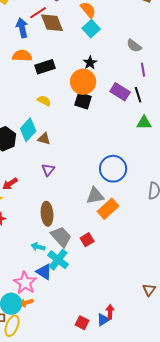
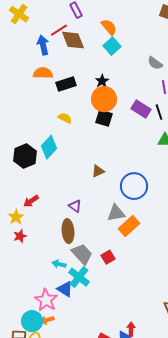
black star: (90, 63) -> (102, 81), moved
brown triangle: (44, 139) -> (98, 171), moved, turned -40
purple triangle: (48, 170) -> (75, 206), moved, turned -32

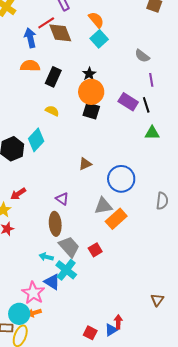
black rectangle: (66, 84) -> (53, 77), turned -48

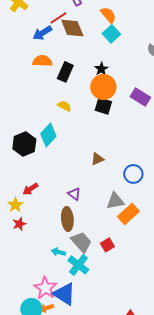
blue arrow: (30, 38) -> (42, 33), turned -108
blue circle: (121, 179) -> (133, 174), size x0.7
blue triangle: (52, 282) -> (64, 294), moved, size x1.4

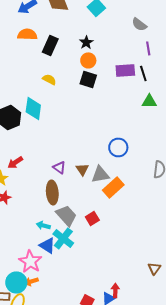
orange circle: (103, 87) -> (88, 60), size x0.6
purple rectangle: (140, 97) -> (125, 70), turned -36
cyan diamond: (48, 135) -> (33, 108), turned -35
brown triangle: (97, 159) -> (82, 169), moved, turned -40
blue triangle: (64, 294) -> (47, 245), moved, size x0.7

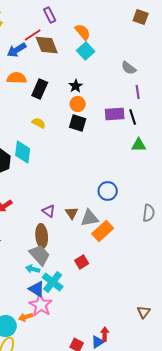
gray trapezoid: (66, 215) -> (40, 255), moved
pink star: (30, 261) -> (41, 305), moved
orange arrow: (31, 281) -> (26, 317), moved

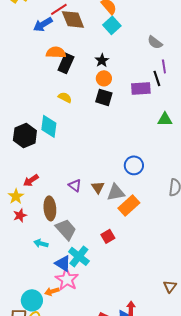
orange semicircle: (17, 78) -> (56, 52), moved
black line: (133, 117) -> (157, 78), moved
brown ellipse: (42, 236) -> (50, 208), moved
cyan arrow: (33, 269) -> (41, 243), moved

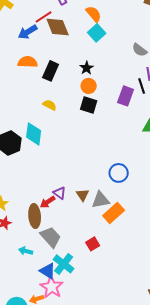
orange semicircle: (56, 52) -> (28, 62), moved
purple rectangle: (141, 88) -> (126, 96), turned -66
red arrow: (31, 180) -> (48, 202), moved

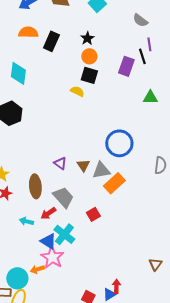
yellow semicircle: (50, 105) -> (77, 91), moved
cyan diamond: (34, 134) -> (18, 73), moved
blue circle: (119, 173) -> (119, 143), size x1.4
red arrow: (48, 202) -> (48, 213), moved
gray trapezoid: (51, 237) -> (63, 197), moved

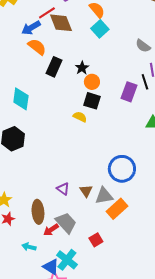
orange semicircle: (28, 32) -> (37, 47), moved, turned 36
black star: (87, 38) -> (82, 68), moved
red arrow: (48, 213) -> (51, 230), moved

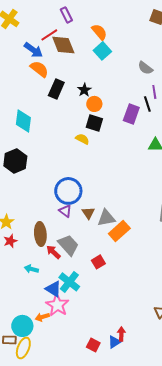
blue arrow: (31, 28) -> (33, 50), turned -114
blue circle: (122, 169) -> (68, 191), moved
red arrow: (51, 230) -> (53, 252), turned 77

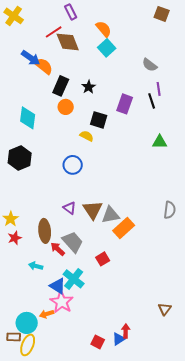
blue arrow: (33, 50) -> (31, 58), moved
orange circle: (94, 104) -> (66, 107), moved
purple rectangle: (131, 114) -> (125, 104), moved
blue circle: (68, 191) -> (73, 165), moved, size x0.7
brown triangle: (88, 213) -> (93, 210), size x1.5

